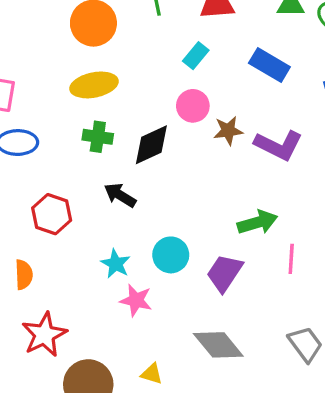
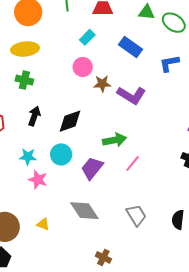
black diamond: (151, 145) -> (70, 121), moved
black arrow: (120, 195) -> (34, 116), turned 72
pink line: (291, 259) -> (133, 164), turned 30
cyan star: (116, 264) -> (28, 157), turned -30

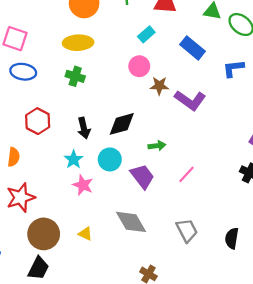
black arrow: (34, 116) -> (84, 128), moved, turned 144
green arrow: (115, 140) -> (157, 146), moved, size x0.7
cyan star: (28, 157) -> (74, 159), turned 30
purple trapezoid: (92, 168) -> (142, 176), turned 100

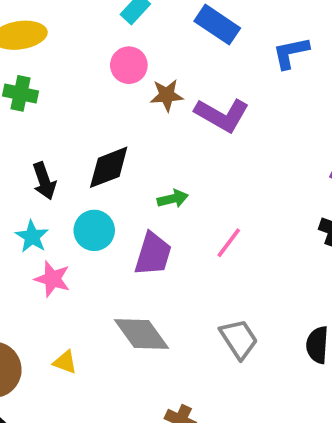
purple trapezoid: (142, 176) -> (153, 254), turned 60

